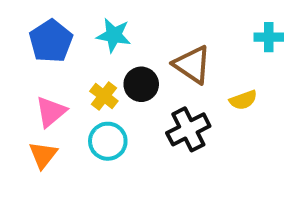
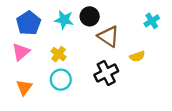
cyan cross: (269, 37) -> (152, 21), turned -32
black circle: (141, 84) -> (90, 16), moved
pink triangle: (51, 112) -> (21, 52), moved

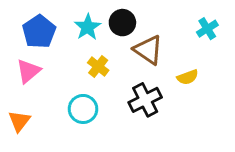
cyan star: (64, 20) -> (88, 27), turned 30
yellow cross: (59, 54) -> (98, 67), moved
orange triangle: (24, 87) -> (19, 121), moved

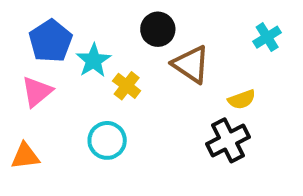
cyan star: (88, 27) -> (93, 60), moved
black cross: (145, 100) -> (228, 140), moved
orange triangle: (19, 121) -> (25, 156), turned 45

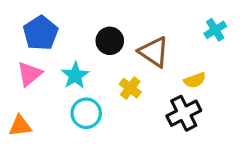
black circle: (158, 29) -> (110, 41), moved
cyan star: (93, 60) -> (75, 75), moved
yellow cross: (127, 86) -> (130, 88), moved

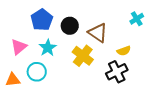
blue pentagon: (41, 33) -> (42, 20), moved
yellow cross: (130, 88) -> (83, 56), size x1.5
cyan circle: (86, 113) -> (37, 72), moved

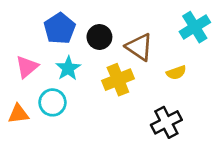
cyan cross: (137, 19) -> (195, 27), size x1.5
yellow cross: (83, 56) -> (118, 80), turned 30
black cross: (117, 72) -> (166, 122), moved

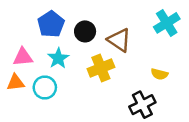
pink triangle: (27, 67) -> (23, 57), turned 35
yellow semicircle: (176, 73) -> (159, 74), moved, turned 35
orange triangle: (18, 114) -> (16, 83), moved

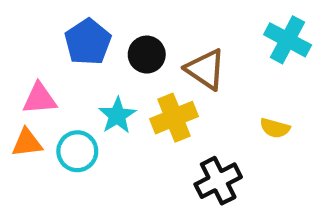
cyan cross: (167, 23) -> (288, 40), turned -30
cyan star: (58, 58) -> (117, 115), moved
black cross: (142, 105) -> (218, 181), moved

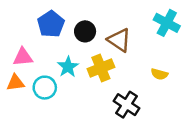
black cross: (218, 181) -> (127, 105), turned -30

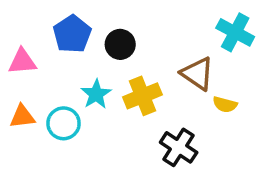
brown triangle: (119, 40) -> (197, 74), moved
pink triangle: (23, 57) -> (22, 62), moved

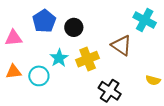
yellow semicircle: (225, 104) -> (153, 80), moved

